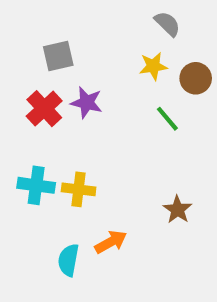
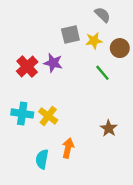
gray square: (58, 56) -> (70, 34), moved
yellow cross: (79, 189) -> (48, 116), turned 30
orange arrow: (111, 242) -> (68, 148), turned -48

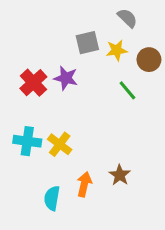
brown star: (109, 128) -> (120, 175), moved

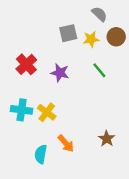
brown circle: (149, 60) -> (116, 37), moved
purple star: (66, 78) -> (60, 73), moved
brown star: (120, 175) -> (107, 139), moved
orange arrow: (84, 184) -> (66, 143), turned 126

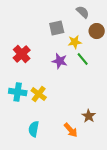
yellow star: (91, 39) -> (75, 42), moved
purple star: (60, 73) -> (60, 61), moved
orange arrow: (66, 143) -> (71, 130), moved

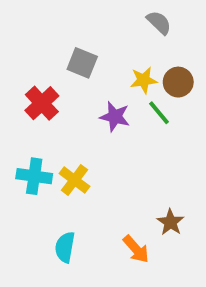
gray square: (57, 28) -> (82, 63), moved, turned 35
brown circle: (97, 31) -> (178, 82), moved

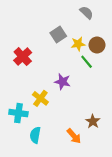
gray square: (82, 63) -> (58, 35), moved, turned 35
purple star: (115, 117) -> (62, 82), moved
cyan cross: (34, 176) -> (18, 113), moved

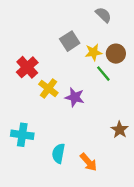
yellow cross: (40, 98) -> (48, 89), moved
brown star: (93, 121) -> (120, 130), moved
cyan semicircle: (35, 135) -> (58, 153), moved

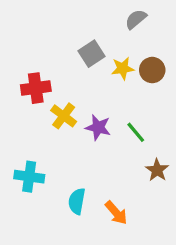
gray semicircle: (103, 15) -> (136, 19), turned -84
red cross: (27, 67) -> (36, 88), turned 35
green line: (103, 74) -> (136, 132), moved

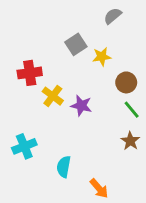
brown circle: (152, 70) -> (126, 82), moved
green line: (136, 132) -> (132, 110), moved
cyan cross: (29, 177) -> (24, 146), turned -30
orange arrow: (116, 213) -> (99, 188), moved

